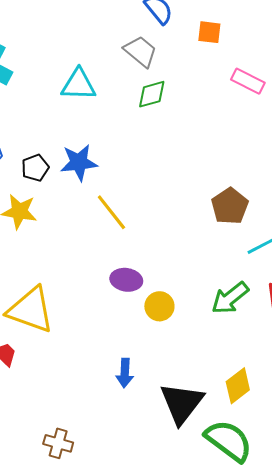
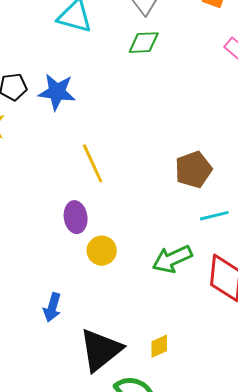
yellow line: (111, 212) -> (93, 163), moved
purple ellipse: (126, 280) -> (76, 217), turned 60
yellow diamond: (238, 386) -> (159, 346), size x0.7

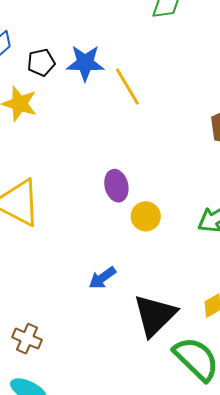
yellow line: (93, 163) -> (127, 87), moved
blue arrow: (52, 307) -> (102, 278), turned 44

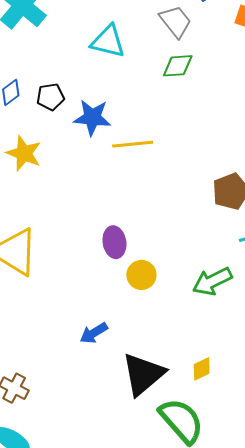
black pentagon: (41, 62) -> (50, 97), moved
yellow line: (127, 87) -> (133, 144), turned -69

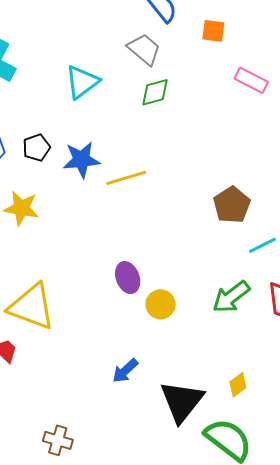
cyan triangle: (108, 41) -> (82, 82), turned -39

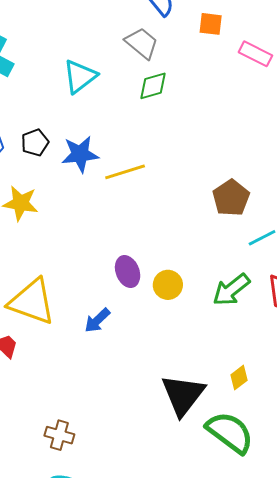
pink rectangle: (251, 80) -> (255, 54), moved
yellow circle: (161, 304) -> (168, 285), moved
blue arrow: (125, 371) -> (97, 320), moved

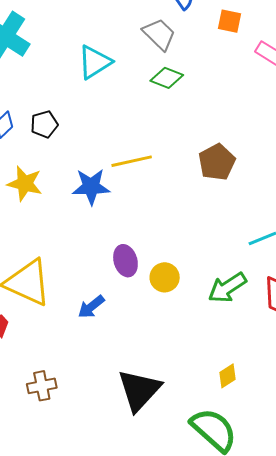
green diamond: (153, 86) -> (167, 78), turned 32
blue star: (80, 154) -> (91, 187), moved
brown pentagon: (231, 198) -> (217, 162), moved
black triangle: (183, 395) -> (139, 390), moved
brown cross: (59, 435) -> (42, 386), moved, turned -32

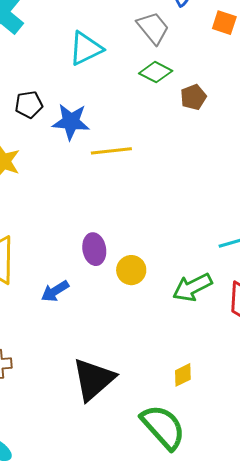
brown pentagon: (217, 162) -> (193, 97), moved, size x0.7
blue star: (91, 187) -> (71, 122), moved

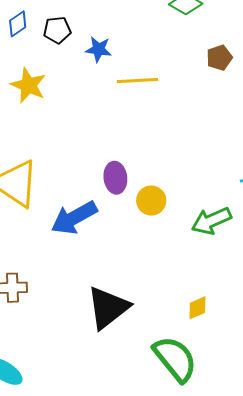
brown pentagon: (193, 97) -> (219, 58), moved
blue star: (71, 122) -> (98, 49), size x0.7
blue arrow: (55, 291) -> (74, 218), size x1.6

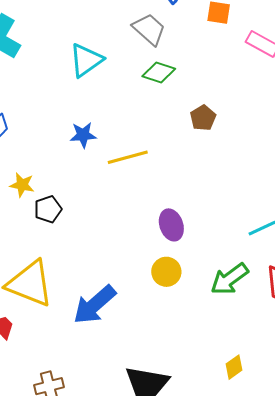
black pentagon: (57, 30) -> (48, 209), moved
yellow star: (28, 85) -> (22, 185), size x0.7
purple ellipse: (115, 178) -> (171, 225), moved

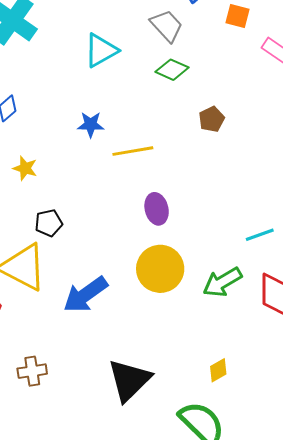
black pentagon: (48, 209) -> (49, 223), moved
purple ellipse: (171, 225) -> (157, 209), moved
yellow circle: (166, 272) -> (160, 269), size x1.6

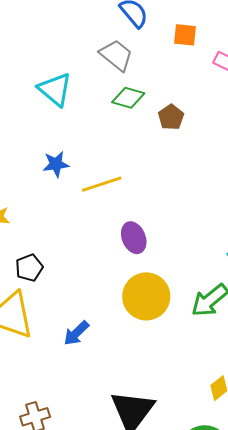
cyan triangle: (101, 50) -> (55, 89), turned -42
brown pentagon: (212, 119) -> (171, 117), moved
blue arrow: (85, 295) -> (76, 333), size x0.6

